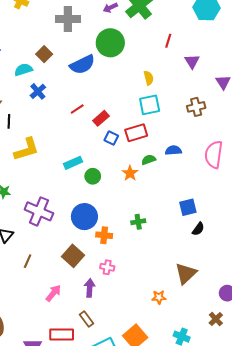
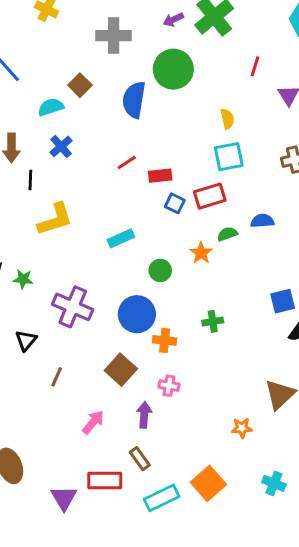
blue semicircle: (82, 65) -> (134, 100), turned 125
blue cross: (38, 91) -> (61, 146), moved
red rectangle: (101, 118) -> (160, 176), turned 35
green circle: (93, 176) -> (160, 270), moved

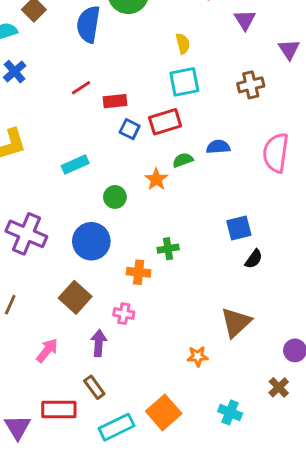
orange cross: (165, 340) -> (139, 272), moved

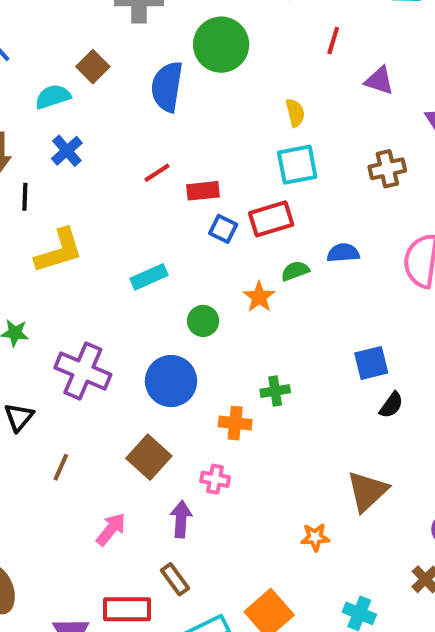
purple triangle: (245, 20) -> (379, 81), turned -40

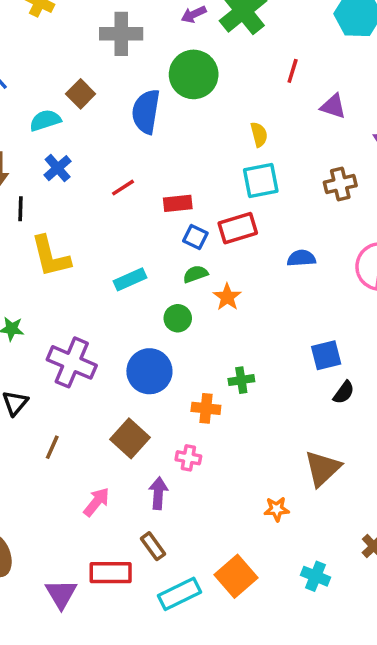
red line: (157, 173) -> (123, 188), moved
yellow L-shape: (59, 251) -> (51, 256), turned 93
green semicircle: (295, 271) -> (195, 274), moved

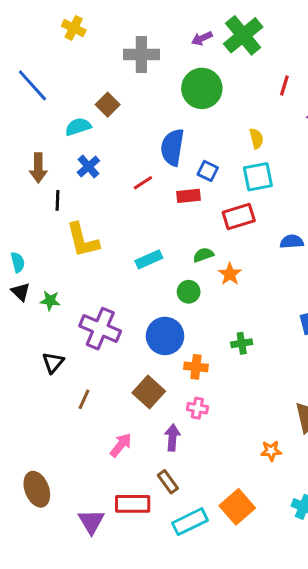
blue semicircle: (146, 112) -> (172, 147), moved
blue square: (195, 237) -> (208, 171), moved
orange cross: (206, 408) -> (196, 367), moved

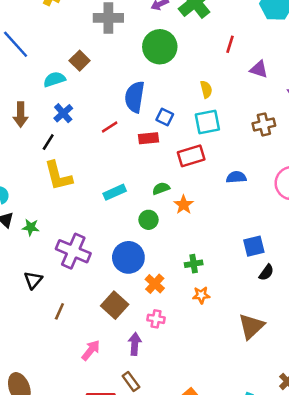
black line: (57, 200) -> (48, 142), moved, turned 30
orange cross: (196, 367) -> (155, 284), turned 36
orange star: (271, 451) -> (201, 295), moved

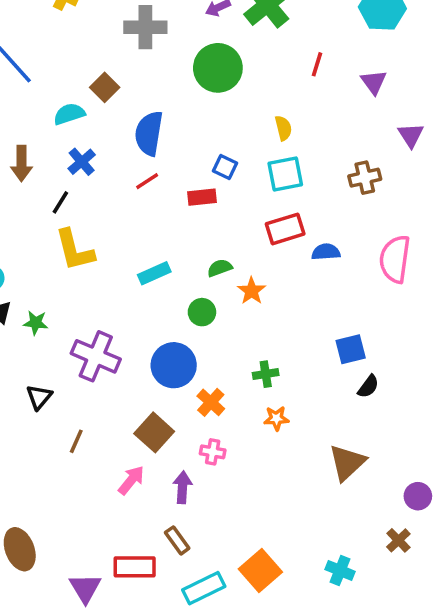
purple triangle: (259, 69) -> (374, 82), moved, turned 36
blue semicircle: (135, 97) -> (149, 133), moved
red rectangle: (191, 156) -> (285, 229), moved
pink arrow: (91, 350) -> (131, 480), moved

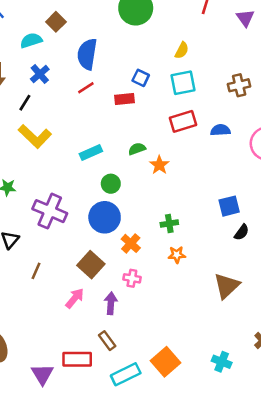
yellow semicircle: (283, 128) -> (182, 50), turned 42
yellow L-shape: (75, 250) -> (35, 136), turned -32
blue semicircle: (326, 252) -> (220, 130), moved
green circle: (202, 312) -> (111, 184), moved

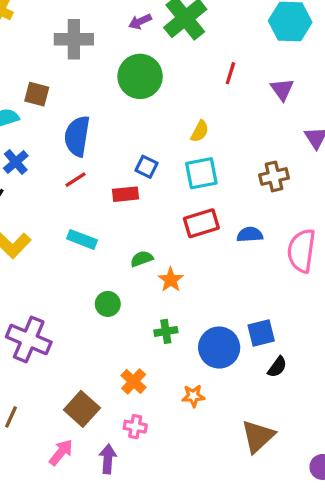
brown square: (56, 22) -> (37, 94), turned -30
cyan rectangle: (91, 153) -> (82, 239), moved, turned 45
blue circle: (105, 217) -> (219, 348), moved
green cross: (169, 224) -> (166, 331), moved

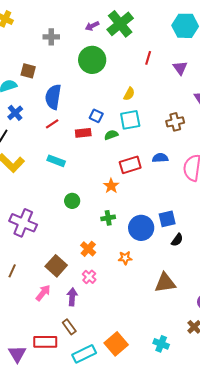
gray cross: (74, 39) -> (51, 37), size x0.7
red rectangle: (201, 223) -> (130, 165), moved
green semicircle: (142, 259) -> (111, 135), moved
pink cross: (135, 427) -> (89, 277), turned 32
brown triangle: (258, 436) -> (165, 283), turned 35

